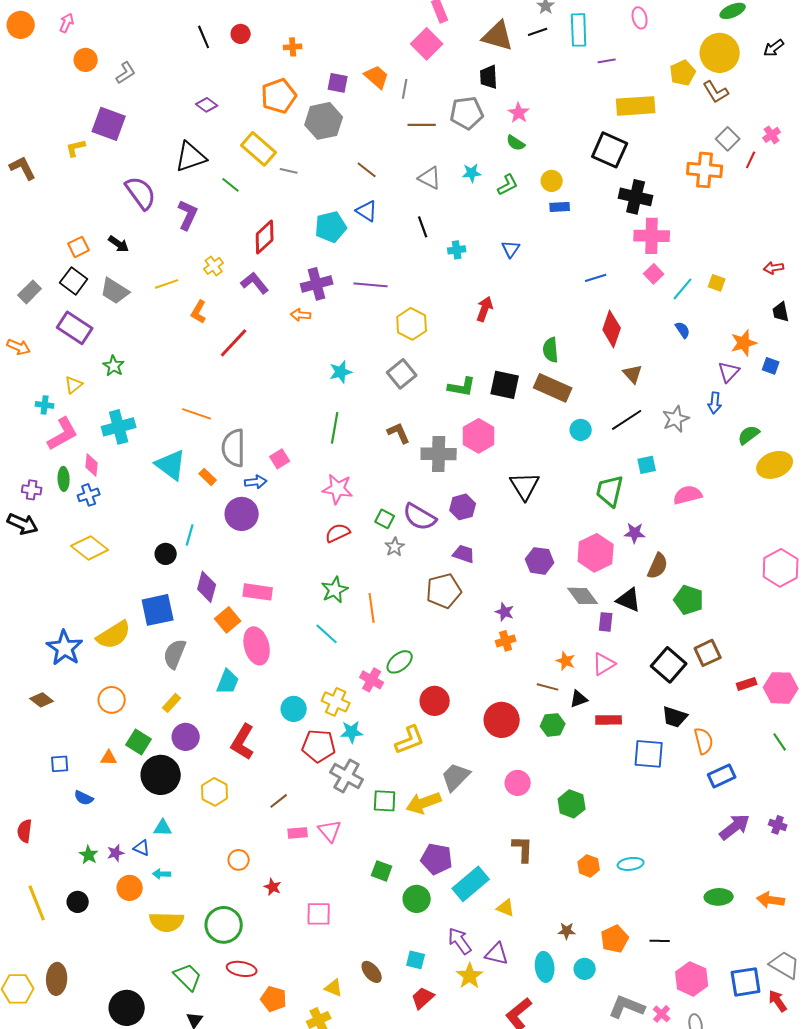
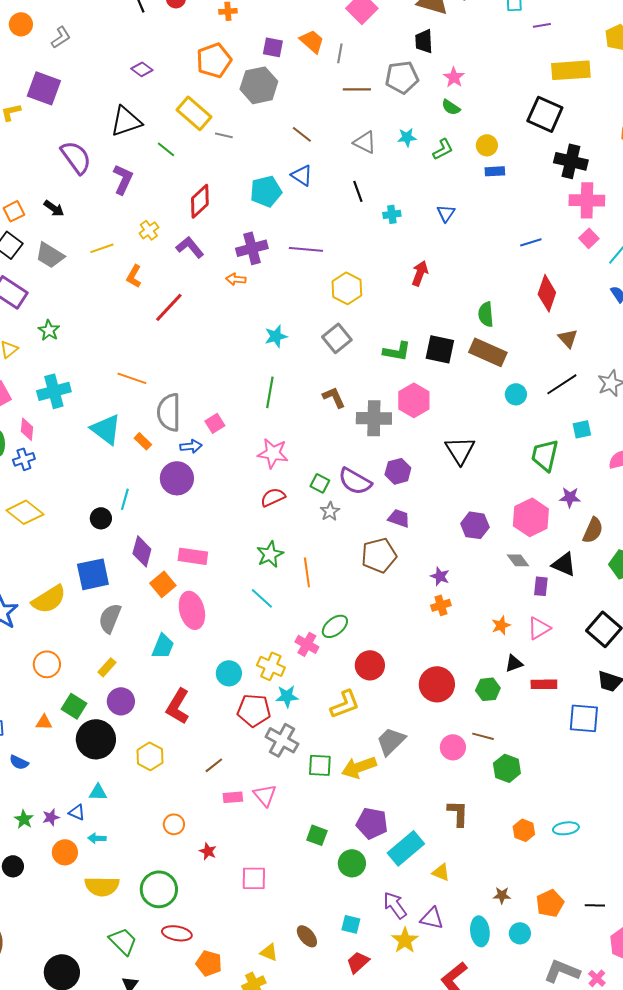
gray diamond: (583, 596) -> (518, 560), size x0.7
orange star: (566, 661) -> (501, 625), turned 30
brown line: (548, 687) -> (483, 736), moved

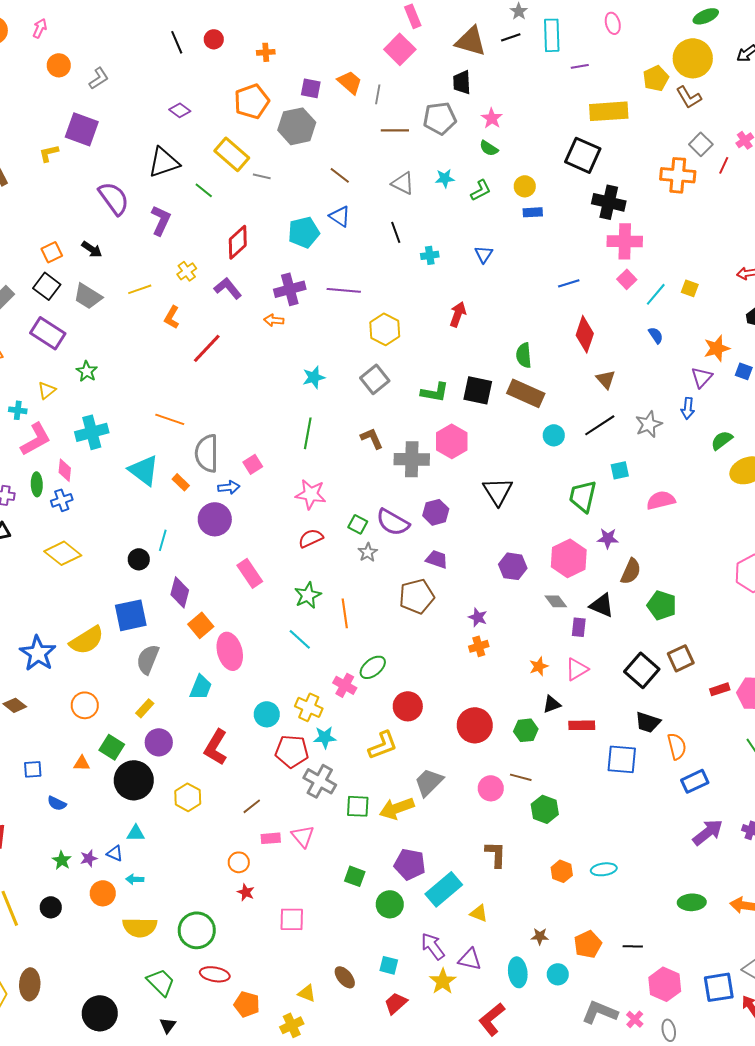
pink rectangle: (193, 556) -> (250, 573), moved, turned 48
orange circle: (174, 824) -> (239, 862), moved

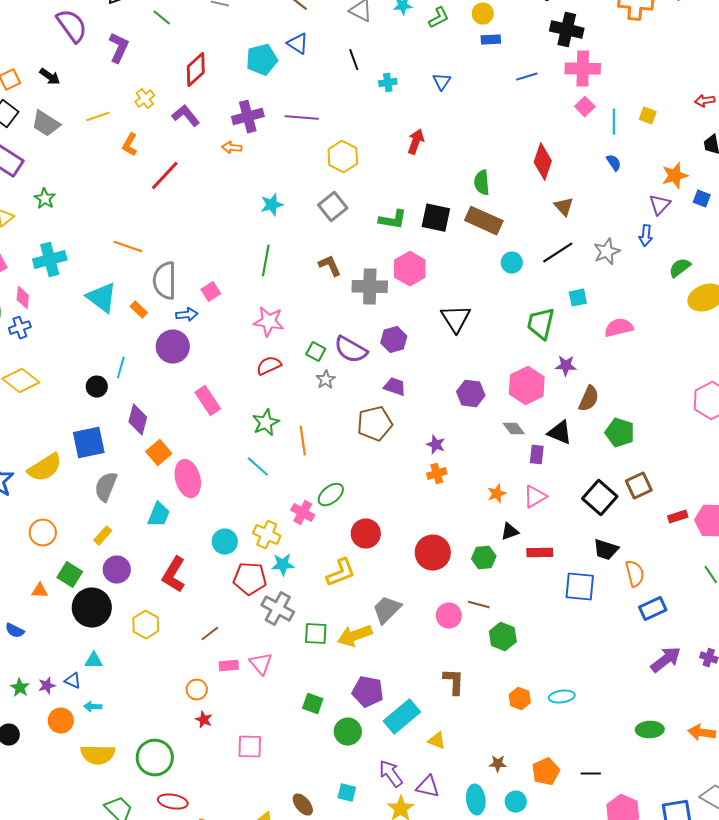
blue line: (569, 283) -> (527, 77), moved
cyan line: (656, 294) -> (614, 122), turned -40

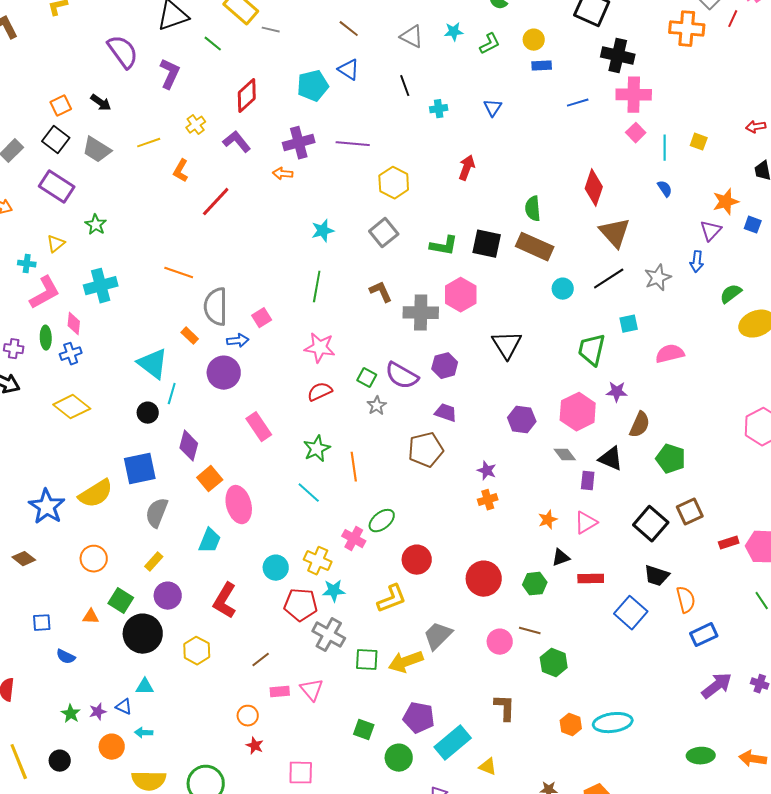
brown triangle: (564, 207) -> (615, 233), size x1.6
cyan triangle: (102, 298) -> (153, 364), moved
blue square: (580, 587) -> (631, 613), turned 36
cyan ellipse: (562, 697) -> (613, 723), size x1.5

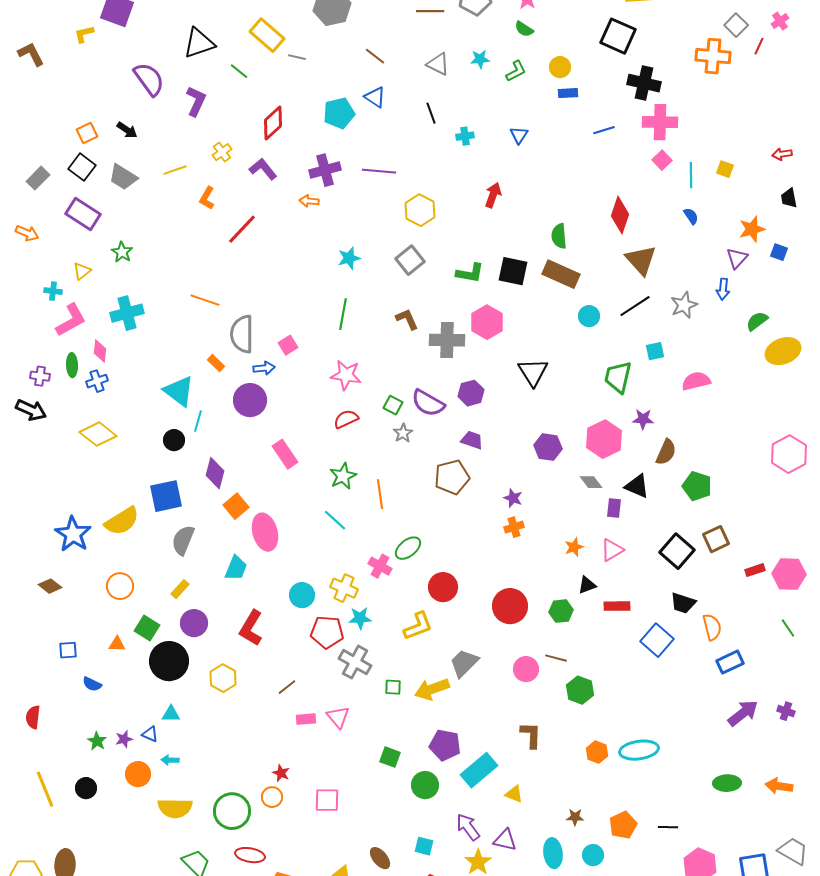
green square: (367, 660) -> (393, 687), size x0.7
orange circle: (248, 716) -> (272, 797), moved

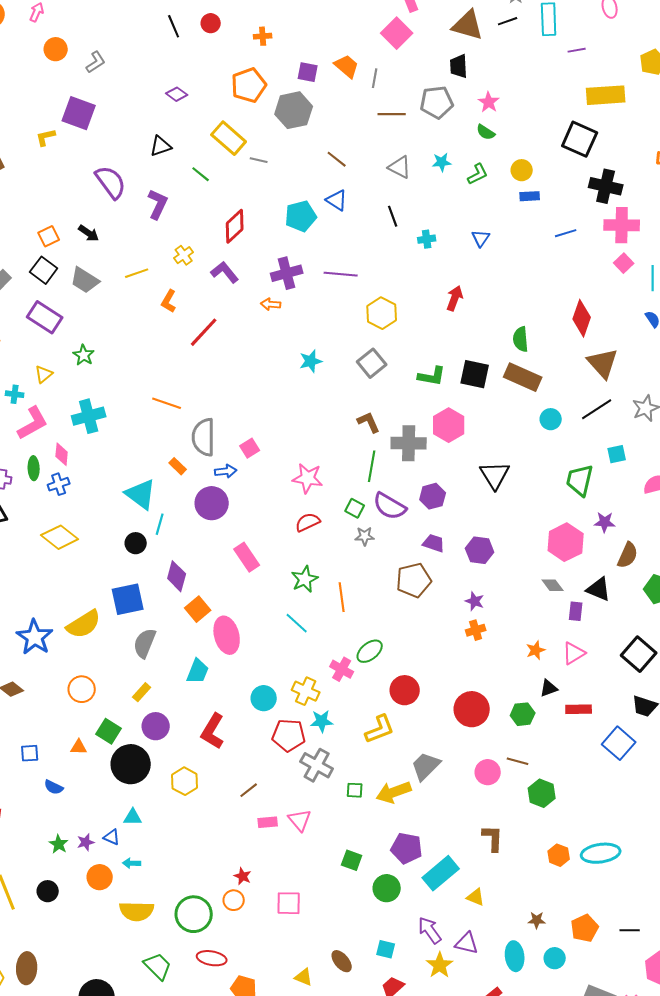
black triangle: (199, 43) -> (161, 146), size x0.7
green line: (343, 314) -> (372, 466), moved
gray star: (403, 433) -> (365, 536), turned 30
purple hexagon: (548, 447) -> (480, 550), moved

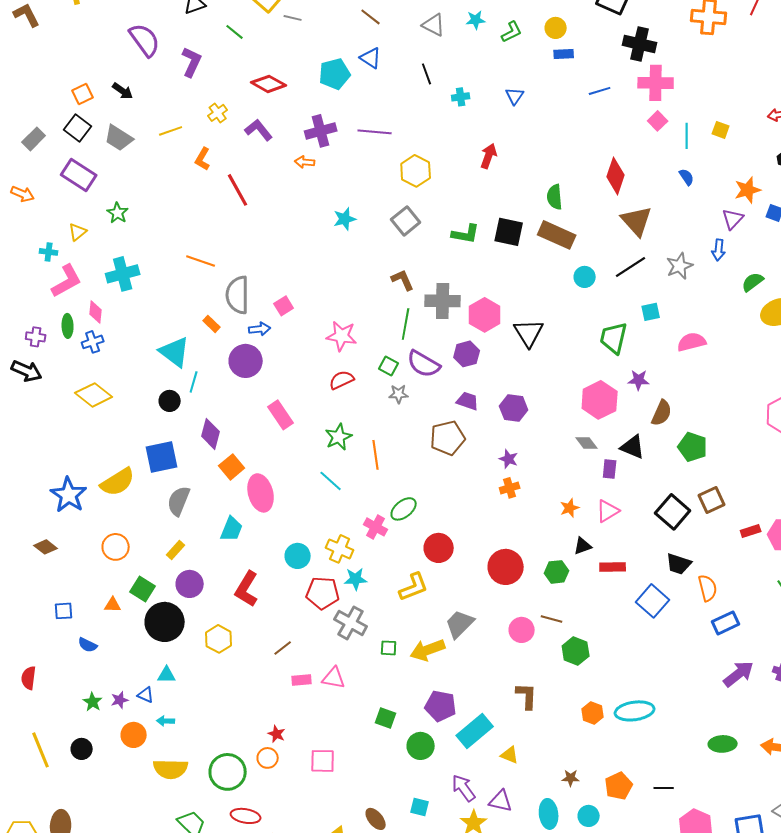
red diamond: (235, 226) -> (269, 84), turned 72
red line: (204, 332) -> (238, 190), turned -72
pink hexagon: (449, 425) -> (485, 315), moved
pink triangle: (300, 820) -> (334, 678), turned -40

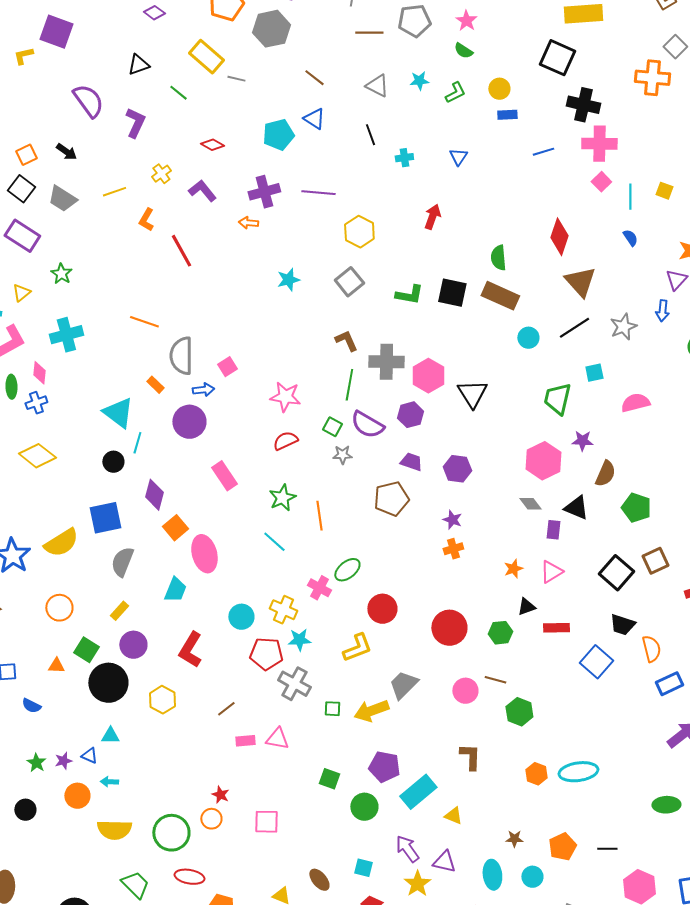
red diamond: (269, 84) -> (212, 145), size x0.7

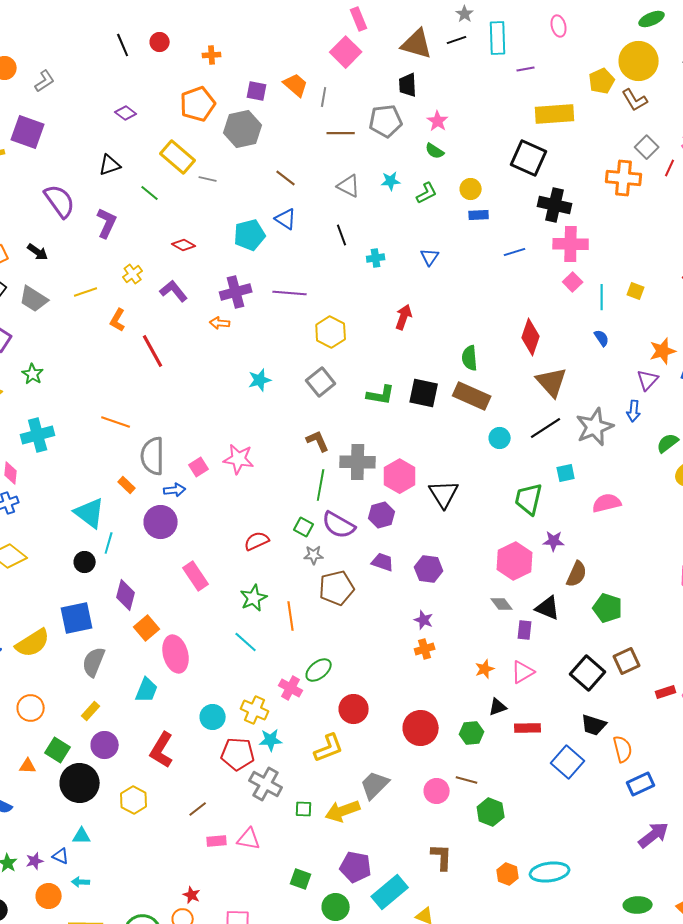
gray star: (623, 327) -> (595, 427), size x1.4
pink star: (285, 397) -> (239, 459), moved
brown pentagon: (391, 499) -> (337, 588), moved

